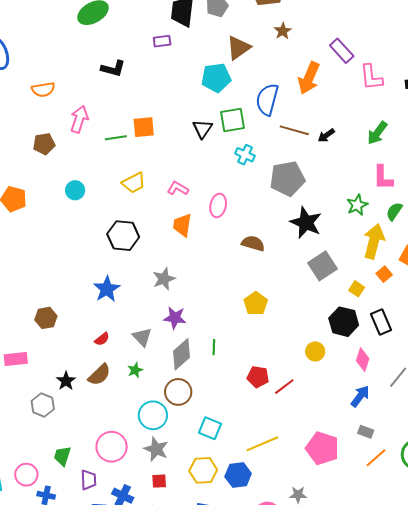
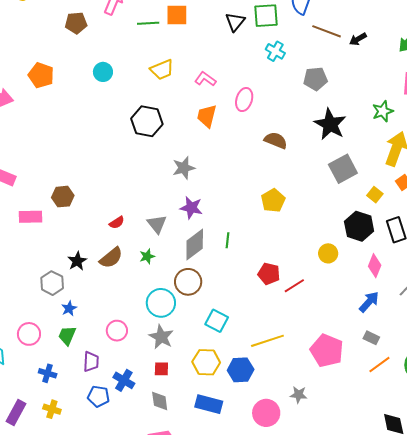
gray pentagon: (287, 179) -> (315, 79), size x0.7
blue star: (107, 289) -> (69, 308), moved, size x0.6
pink rectangle: (16, 359) -> (30, 217), moved
pink circle: (112, 447) -> (117, 331), size x0.7
pink circle: (26, 475) -> (29, 334), moved

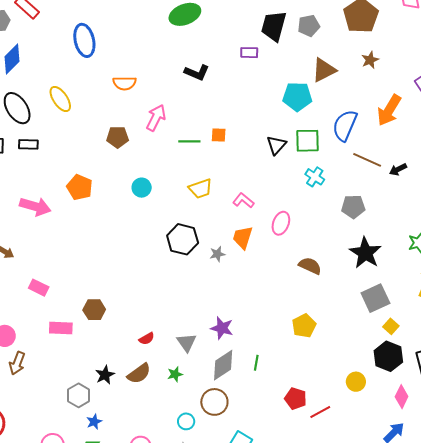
orange square: (177, 15) -> (219, 135), size x0.7
gray star: (184, 168) -> (217, 254), moved, size x0.7
yellow square: (375, 195) -> (391, 326), moved
cyan circle: (161, 303) -> (186, 421), size x0.6

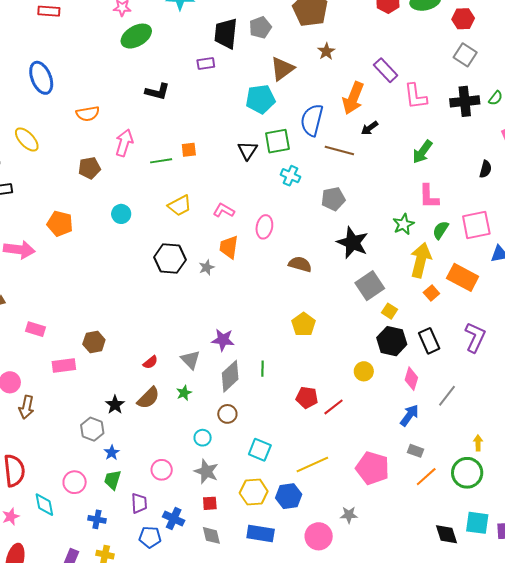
black arrow: (398, 169) -> (370, 128), moved
brown circle: (214, 402) -> (227, 414), size x0.7

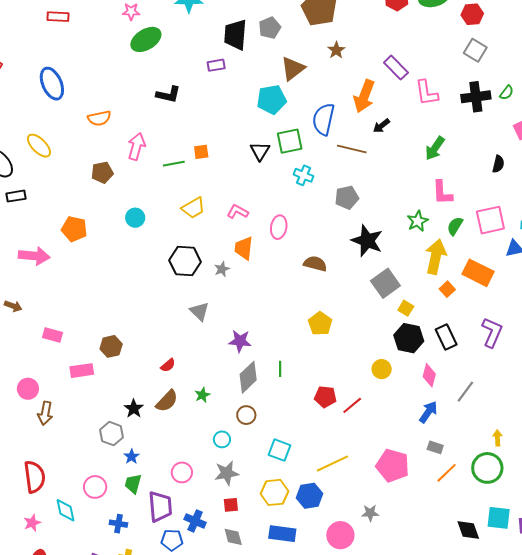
gray triangle: (190, 360) -> (200, 311), moved
gray star: (206, 471) -> (227, 473), turned -30
purple trapezoid: (139, 503) -> (160, 507), size x1.5

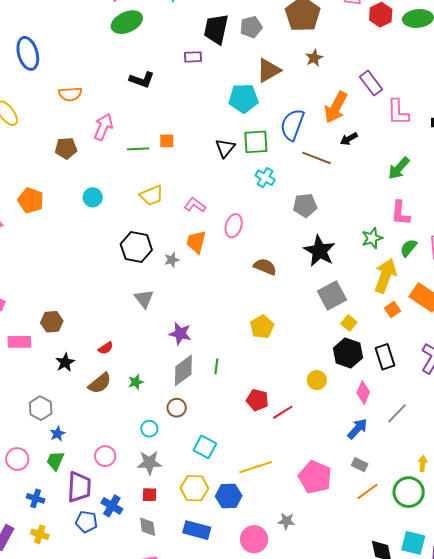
black star: (134, 409) -> (65, 362), moved

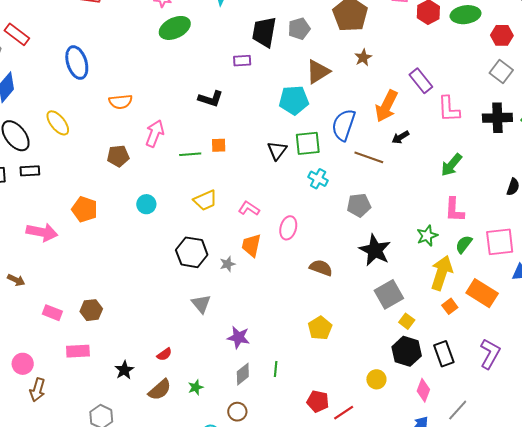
black L-shape: (142, 80) -> (211, 99), moved
brown hexagon: (52, 322) -> (91, 310), moved
gray diamond: (183, 370) -> (243, 374), size x0.7

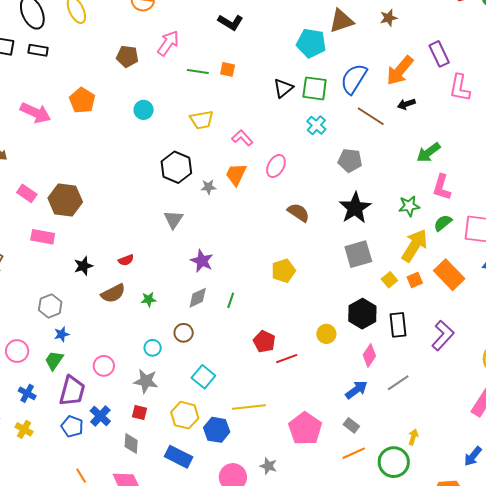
green arrow: (451, 165) -> (428, 152), moved
brown hexagon: (91, 310) -> (65, 200), size x1.5
yellow square: (407, 321) -> (389, 280), moved

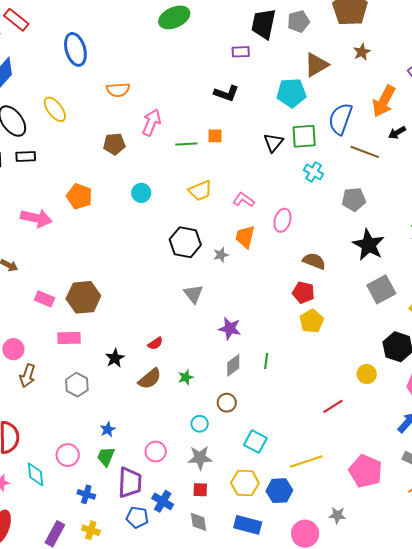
black L-shape: (231, 22) -> (226, 93), moved
gray hexagon: (50, 306) -> (77, 385), moved
red pentagon: (264, 342) -> (303, 292), moved

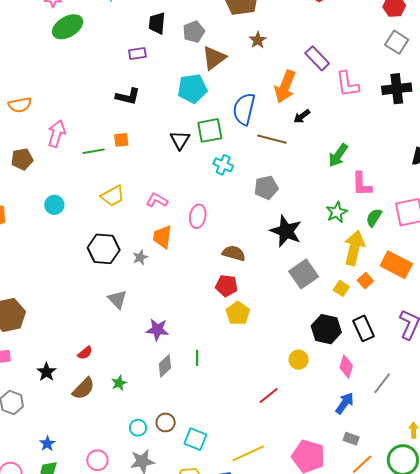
gray pentagon: (299, 21) -> (194, 32), moved
black trapezoid: (264, 24) -> (157, 23), size x0.7
brown circle: (227, 403) -> (166, 422), moved

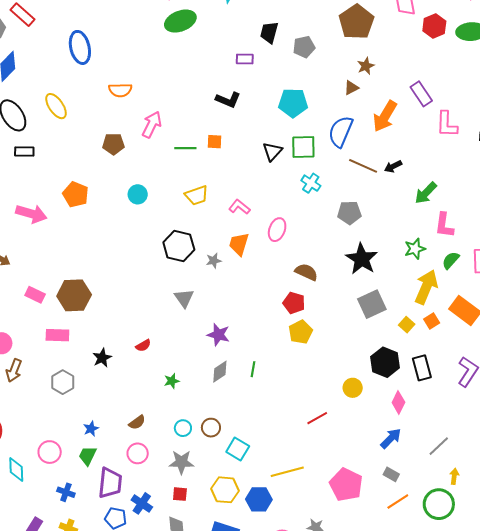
brown triangle: (214, 58) -> (351, 88), moved, size x0.6
black arrow: (302, 116) -> (393, 166), moved
gray line: (382, 383) -> (439, 446), moved
brown semicircle: (83, 389) -> (137, 422), moved, size x0.7

